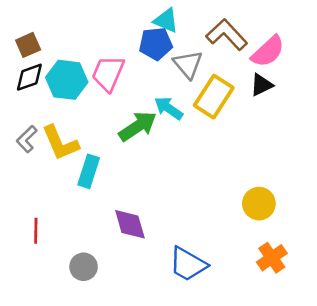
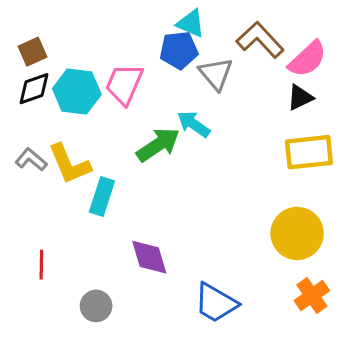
yellow rectangle: (214, 97) -> (309, 152), moved, turned 51
gray L-shape: (27, 139) -> (31, 160), turned 84
yellow circle: (259, 204) -> (297, 233), size x1.4

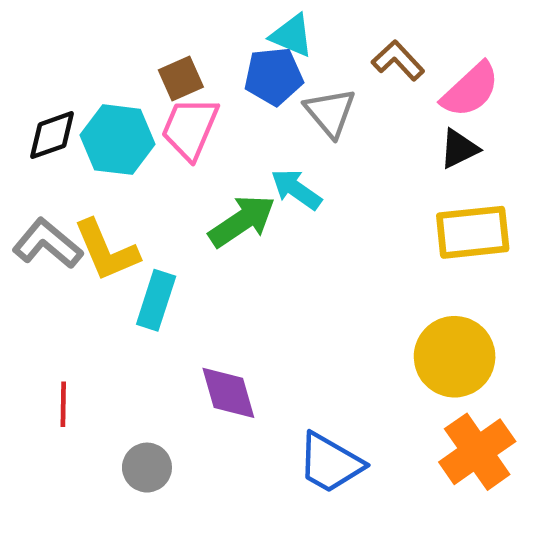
brown L-shape: (260, 40) -> (398, 60), size x0.7
brown square: (32, 52) -> (181, 79), moved
gray L-shape: (31, 160) -> (47, 244), size x1.4
orange cross: (312, 296) -> (477, 452), size x1.4

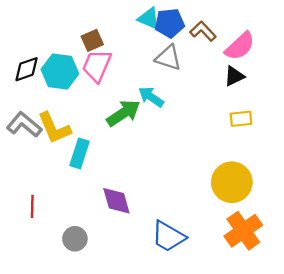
blue pentagon: (274, 76) -> (170, 23), moved
gray triangle: (330, 112) -> (168, 58), turned -32
yellow rectangle: (473, 232) -> (241, 119), size x0.6

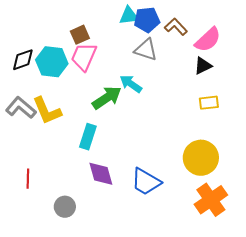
cyan triangle: (149, 18) -> (129, 16), turned -30
cyan rectangle: (80, 153) -> (88, 137), moved
blue trapezoid: (168, 236) -> (146, 182), moved

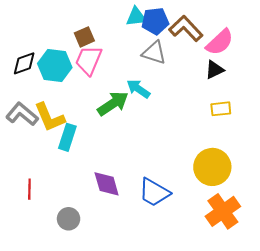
brown L-shape: (176, 27) -> (186, 28), size x1.4
cyan rectangle: (88, 137) -> (67, 137), moved

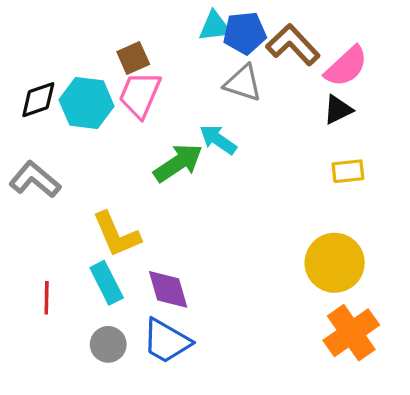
yellow L-shape: (49, 117) -> (117, 234), moved
cyan rectangle: (67, 137) -> (107, 283), moved, turned -45
blue trapezoid: (154, 192) -> (166, 341), moved

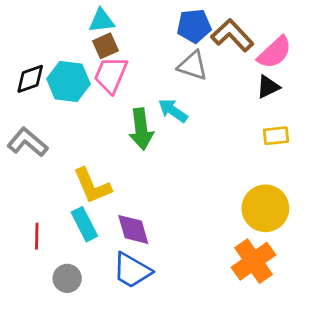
cyan triangle: (215, 26) -> (102, 21), moved
green arrow: (178, 163) -> (141, 129), turned 117
orange cross: (351, 333) -> (253, 261), moved
gray circle: (108, 344) -> (67, 278), moved

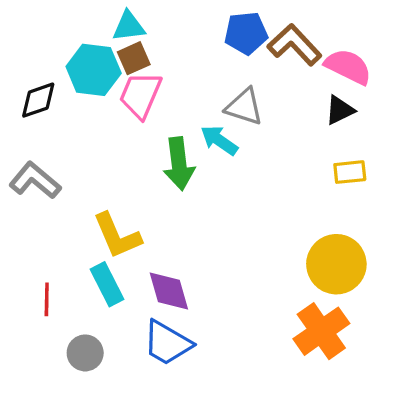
pink semicircle: (275, 52) -> (348, 67), turned -111
gray triangle: (193, 66) -> (244, 107), moved
cyan hexagon: (68, 81) -> (94, 70), moved

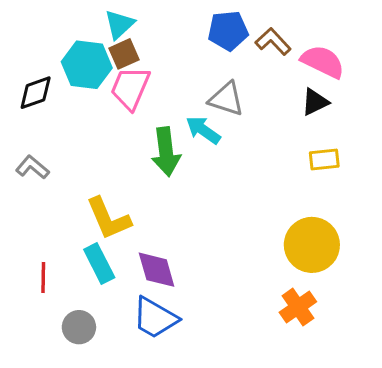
cyan triangle: (129, 26) -> (119, 24), turned -36
brown L-shape: (295, 45) -> (273, 42), size x0.7
gray L-shape: (35, 180) -> (32, 167), size x0.7
orange cross: (321, 331) -> (298, 307), size x0.7

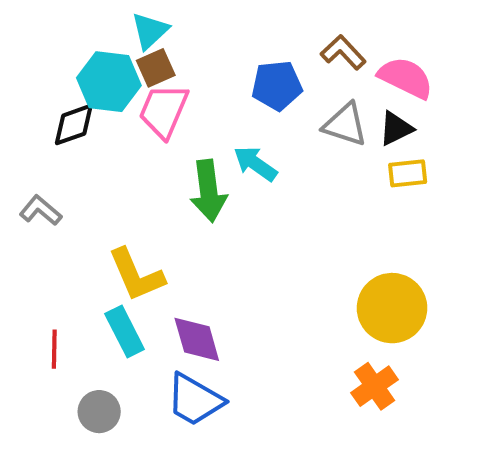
blue pentagon: (228, 31) -> (277, 85), moved
black diamond: (36, 93) -> (74, 125), moved
gray triangle: (226, 99) -> (345, 125), moved
yellow rectangle: (324, 159) -> (408, 173), moved

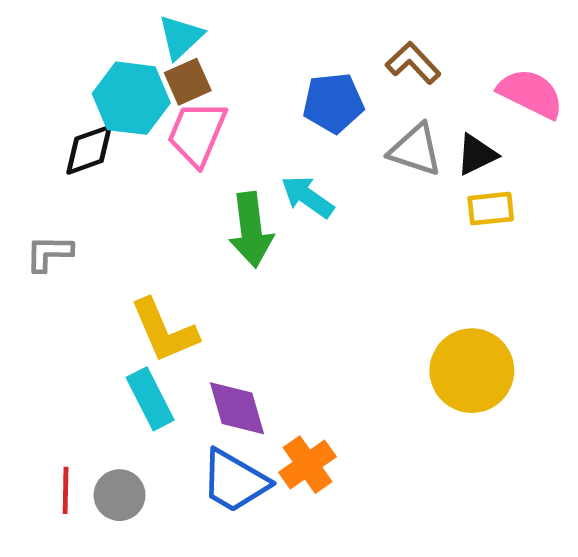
pink semicircle: (406, 78) -> (531, 93), moved
gray L-shape: (41, 210) -> (49, 253), turned -39
red line: (54, 349) -> (66, 490), moved
orange cross: (374, 386) -> (307, 465), moved

